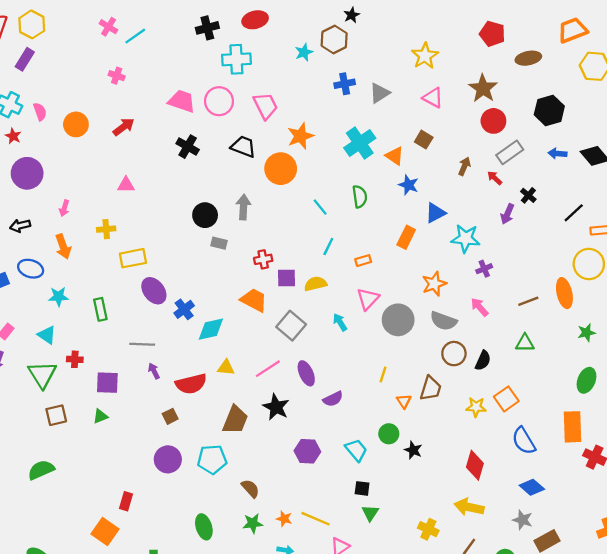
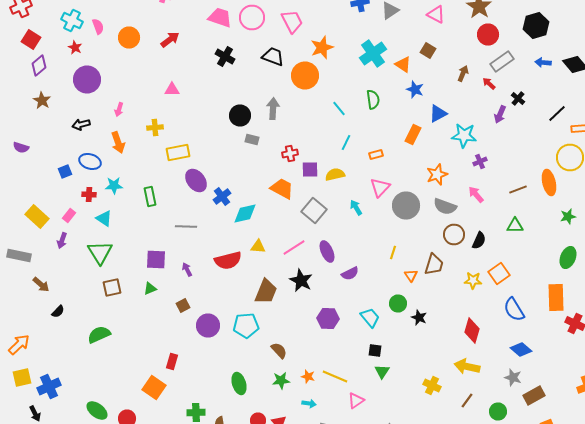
red cross: (75, 359) -> (89, 194), moved
purple arrow: (154, 371) -> (187, 270), moved
brown square: (170, 416) -> (183, 306), moved

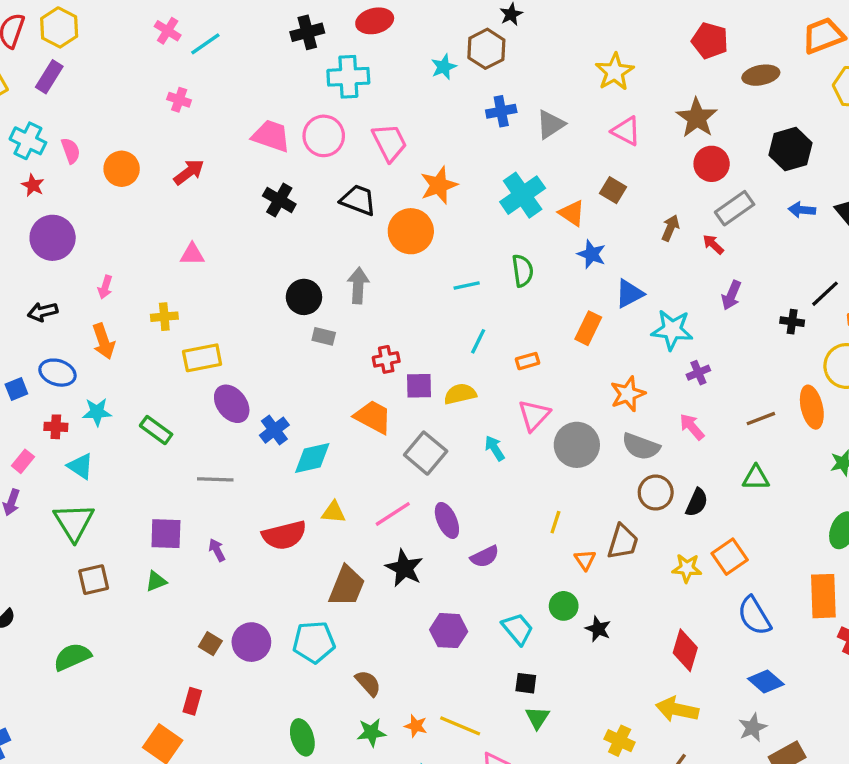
black cross: (518, 98) -> (792, 322), moved, turned -32
cyan line: (339, 108) -> (467, 285), turned -63
green rectangle: (150, 196) -> (156, 430), turned -42
brown square: (183, 306) -> (210, 644), moved, turned -32
gray star: (513, 378) -> (753, 728), turned 30

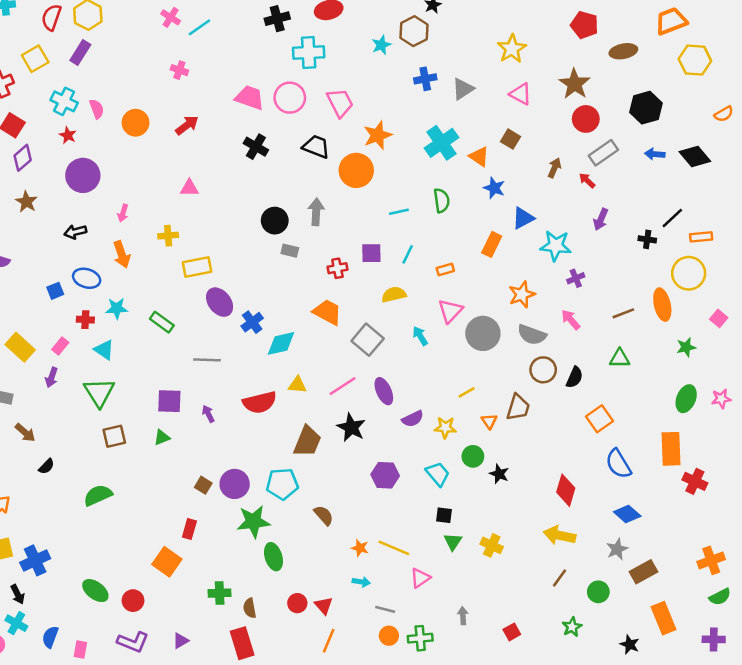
purple square: (419, 386) -> (371, 253), moved
yellow line: (555, 522) -> (467, 392), turned 42
yellow star: (687, 568) -> (445, 428), moved
green star: (371, 732) -> (253, 522), moved, size x1.5
yellow cross: (620, 741) -> (492, 545), moved

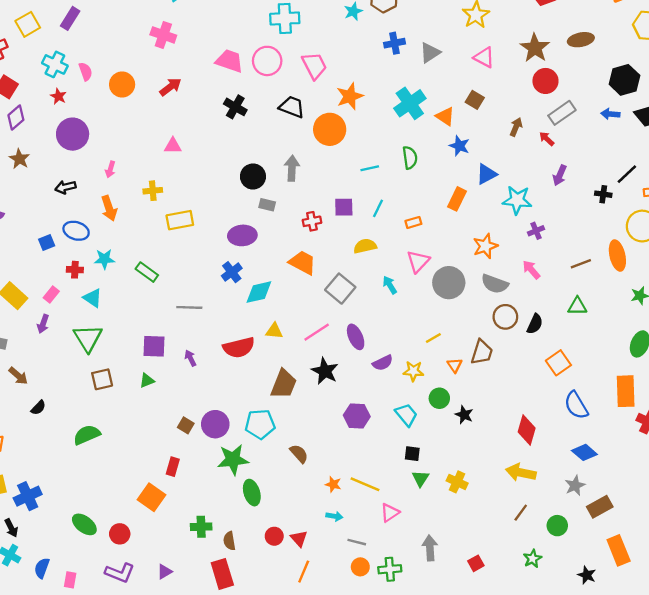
brown ellipse: (623, 51) -> (581, 40), moved
pink cross: (179, 70) -> (163, 35), size x1.5
black hexagon: (646, 108) -> (624, 80), moved
purple ellipse: (220, 302) -> (242, 235), moved, turned -56
gray arrow: (463, 616) -> (430, 548), size x1.5

